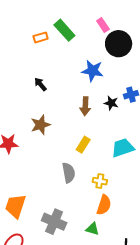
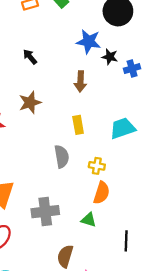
black star: (111, 103) -> (110, 57), moved
yellow rectangle: (83, 145) -> (78, 125), turned -42
gray cross: (54, 222) -> (45, 212), turned -30

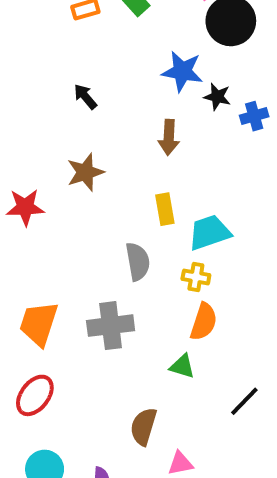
cyan trapezoid: (123, 128) -> (209, 232), moved
gray cross: (45, 212) -> (111, 326), moved
black line: (126, 241) -> (244, 401), turned 42

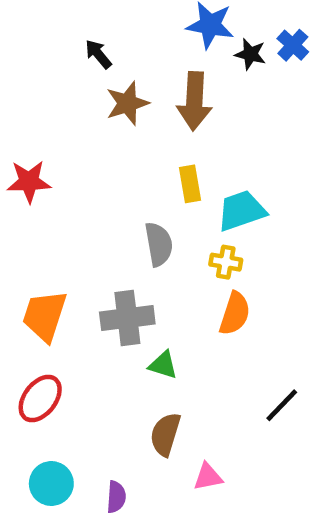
blue cross: (254, 116) -> (293, 45), moved, turned -32
brown arrow: (169, 137) -> (194, 101), size x1.4
brown star: (85, 172) -> (127, 103), moved
green triangle: (182, 366) -> (163, 365), moved

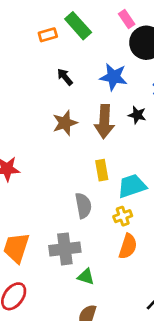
black arrow: (98, 54) -> (65, 77), moved
black star: (250, 54) -> (137, 115), moved
yellow cross: (226, 262) -> (123, 216), turned -30

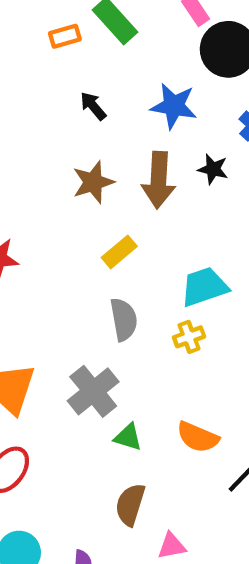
yellow rectangle: (102, 170) -> (119, 252), moved, turned 60
orange semicircle: (128, 246) -> (198, 437), moved, turned 95
gray cross: (65, 249) -> (93, 391), turned -32

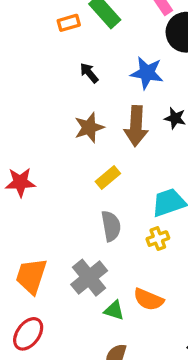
orange semicircle: (198, 437) -> (148, 299), moved

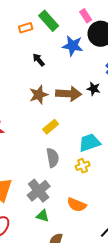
blue star: (147, 73) -> (73, 46), moved
brown arrow: (136, 126) -> (69, 94), turned -90
green triangle: (114, 310) -> (43, 216), moved

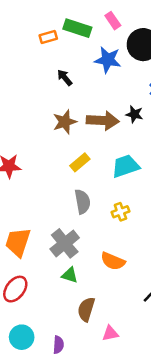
pink rectangle: (86, 16) -> (113, 21), moved
green rectangle: (49, 21) -> (77, 28), turned -30
cyan trapezoid: (90, 143) -> (125, 166), moved

